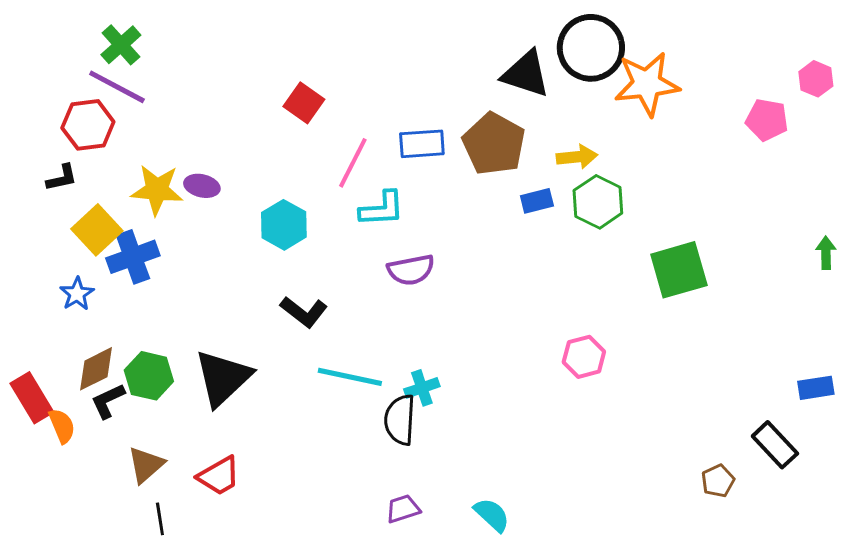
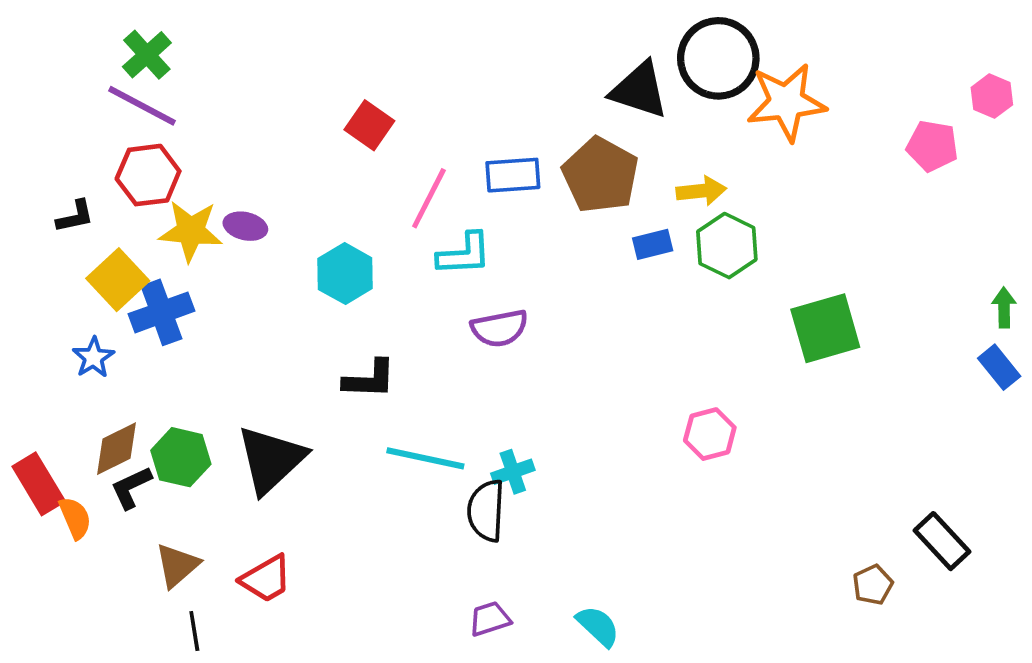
red hexagon: (88, 125) -> (148, 175), moved
black L-shape: (304, 312) -> (369, 379), turned -36
blue rectangle: (816, 388) -> (999, 367), moved, turned 60

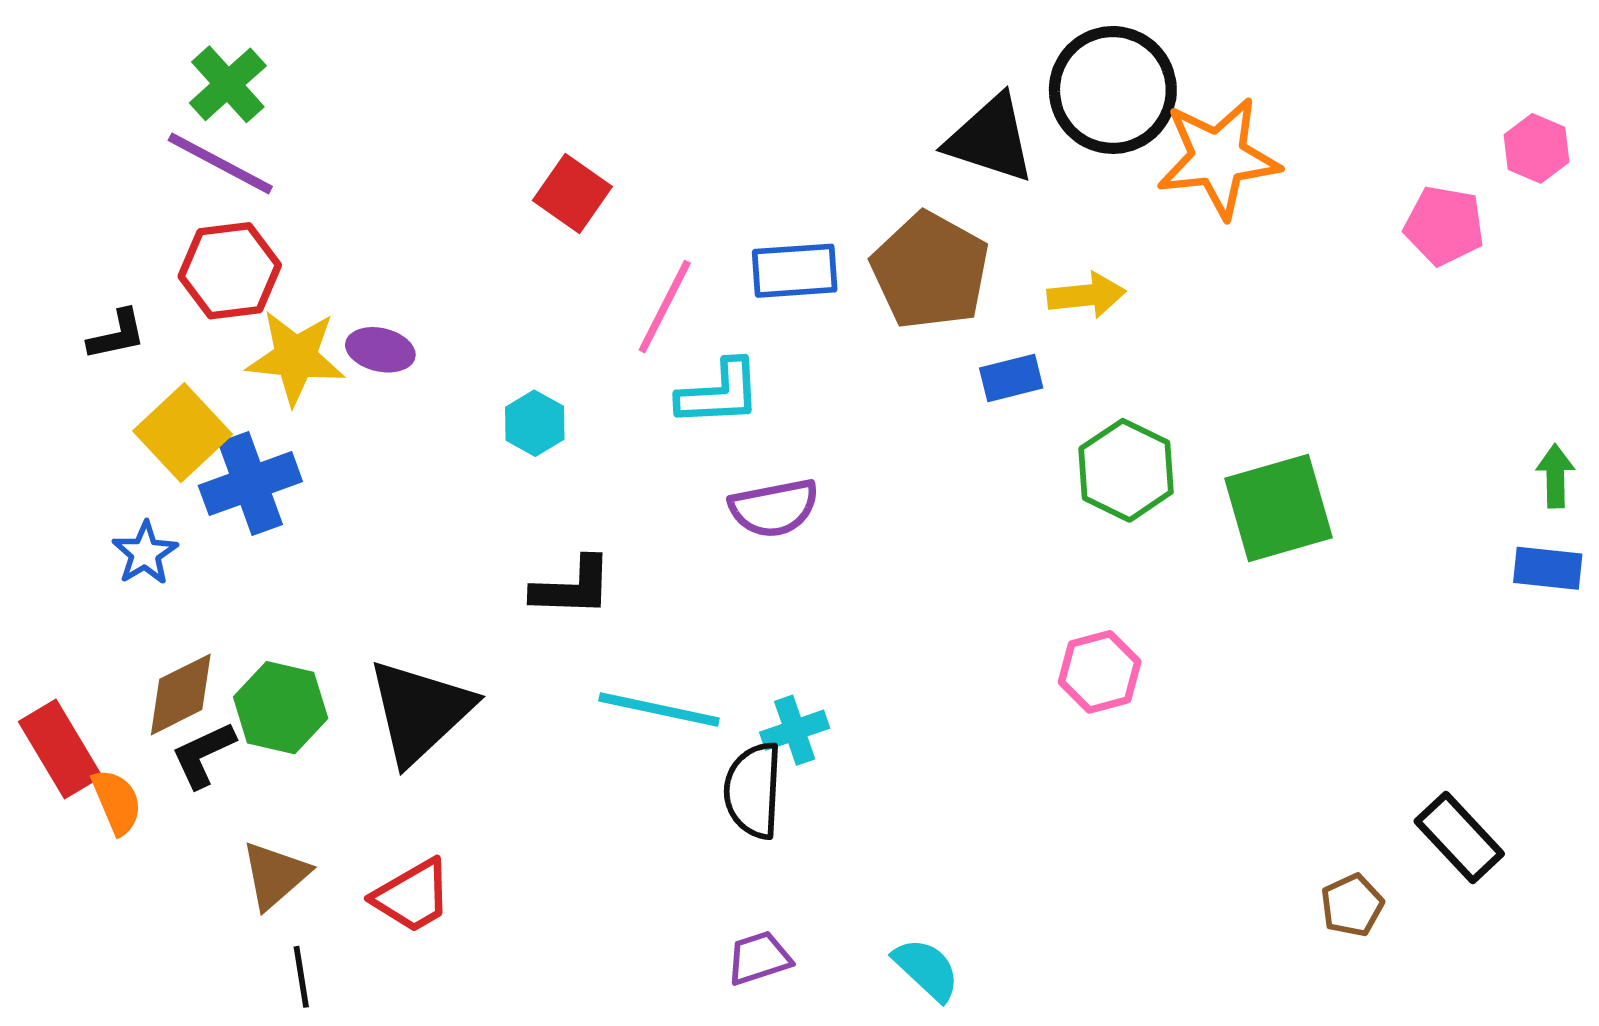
green hexagon: (727, 246) -> (1126, 470), moved
cyan hexagon: (345, 274) -> (535, 423), size x0.7
blue rectangle: (999, 367) -> (1548, 568), turned -45

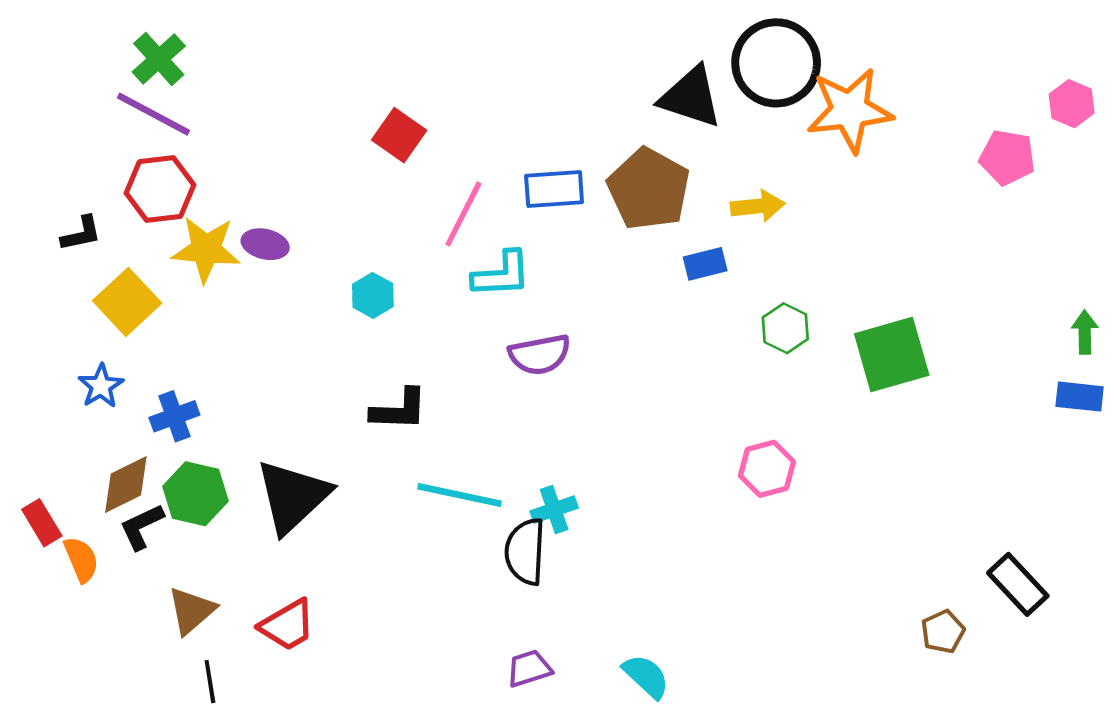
green hexagon: (1126, 470) -> (785, 328), size x0.7
blue cross: (250, 484) -> (174, 416), moved, size x0.7
red rectangle: (60, 749) -> (42, 523), size x0.7

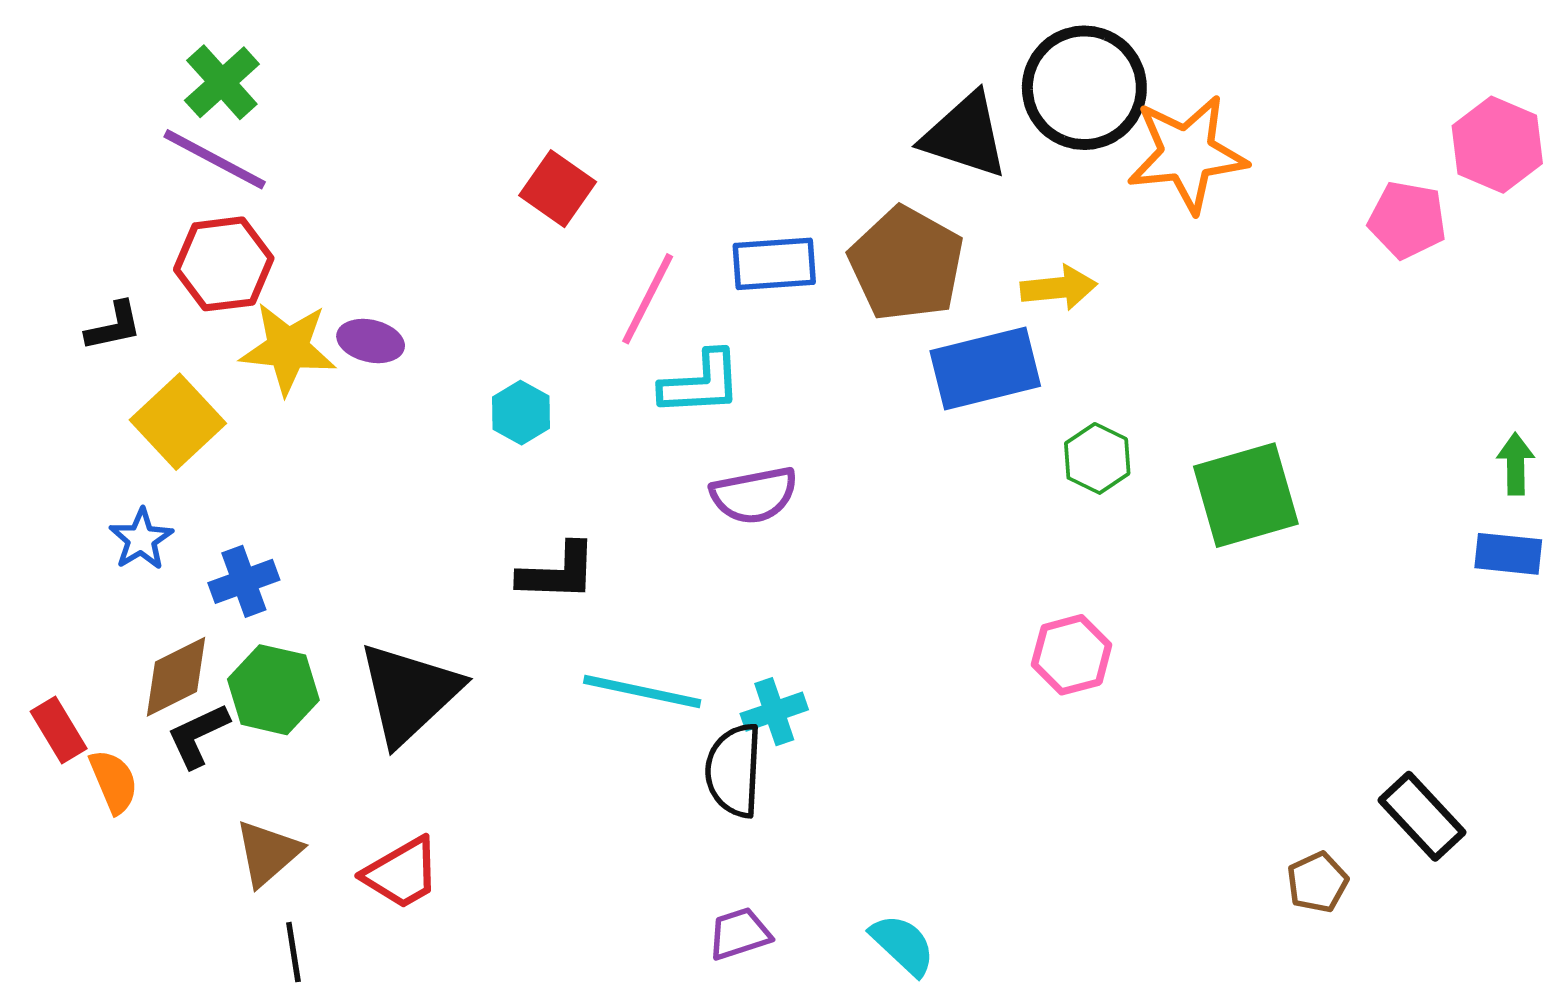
pink hexagon: (1072, 104) -> (1497, 145), size x1.4
blue rectangle: (705, 264) -> (985, 369), size x1.8

